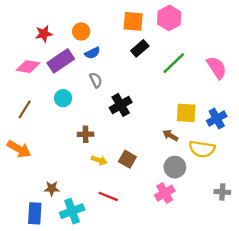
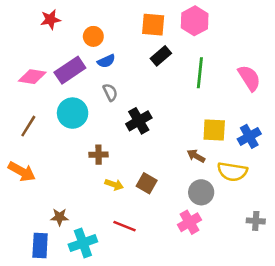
red star: (44, 34) -> (50, 19), moved
green line: (174, 63) -> (200, 73), turned -40
cyan circle: (63, 98) -> (73, 113), size x1.5

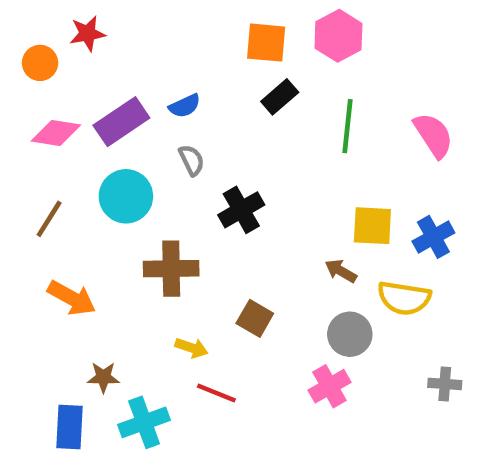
orange circle: (93, 36) -> (40, 63), moved
brown cross: (99, 155) -> (171, 269), size x1.6
orange arrow: (22, 172) -> (72, 298), moved
yellow arrow: (114, 185) -> (192, 348), moved

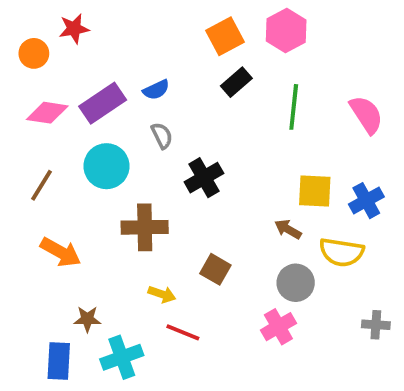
orange square: (266, 43) -> (225, 36), turned -33

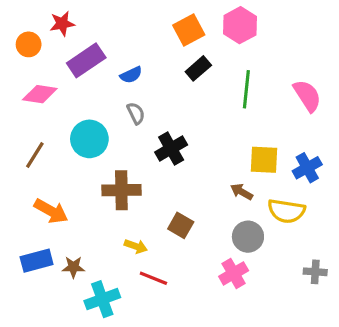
purple rectangle: (103, 103) -> (86, 60), moved
blue rectangle: (59, 361) -> (37, 261), moved, turned 72

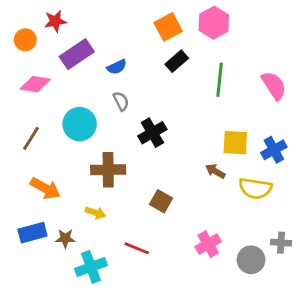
gray circle: (248, 237) -> (251, 260), moved
yellow arrow: (136, 246) -> (95, 213), moved

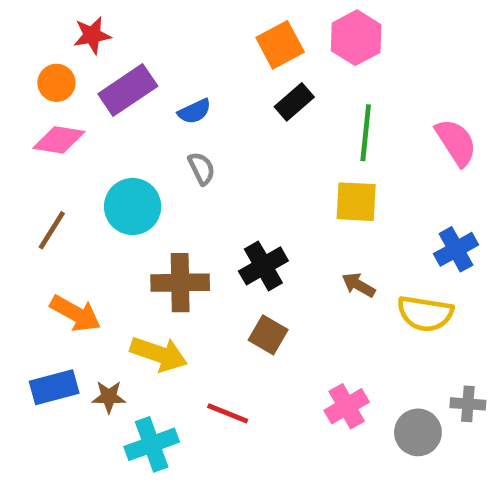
orange circle: (25, 40) -> (56, 83), moved
black cross: (152, 133) -> (263, 266), moved
yellow square: (235, 143) -> (356, 202), moved
yellow arrow: (95, 213) -> (159, 354), size x1.6

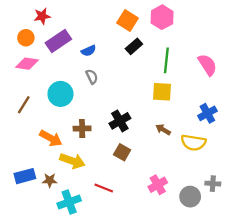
orange square: (280, 45) -> (127, 20), turned -30
brown cross: (180, 283) -> (82, 128), size x0.7
orange arrow: (76, 314) -> (51, 138), moved

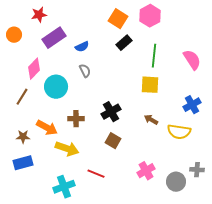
orange circle: (26, 38) -> (14, 35), moved
pink diamond: (27, 64) -> (34, 69), moved, turned -55
brown star: (50, 180) -> (23, 137), moved

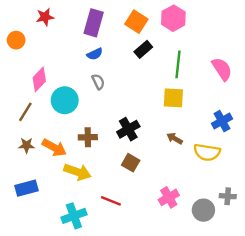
purple rectangle: (54, 38) -> (94, 23), moved, turned -40
brown star: (23, 137) -> (27, 145), moved

